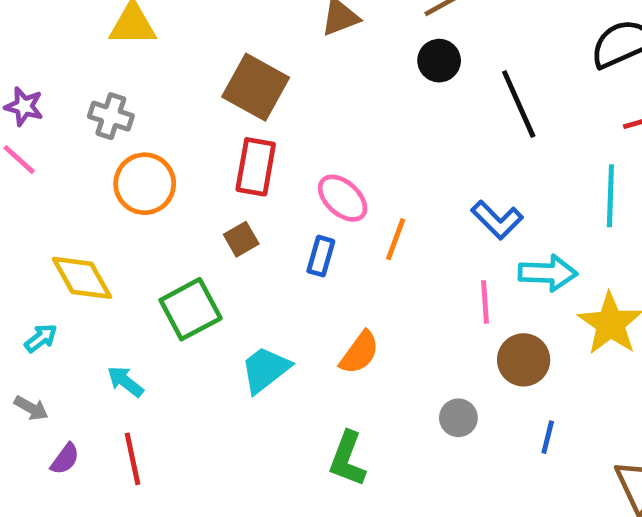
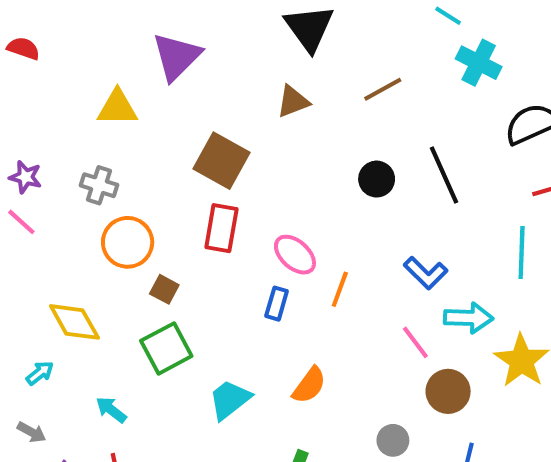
black circle: (439, 61) -> (377, 179), moved
brown square: (241, 239) -> (164, 289), moved, turned -32
pink line: (485, 302) -> (415, 342), turned -33

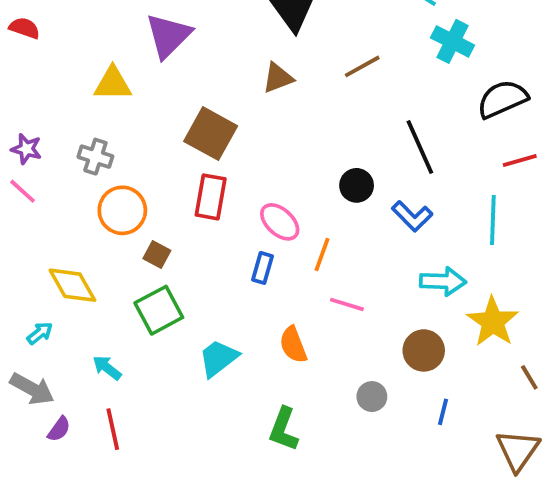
black circle: (377, 179) -> (357, 185), moved
blue L-shape: (426, 273) -> (412, 216), moved
pink line: (415, 342) -> (347, 304), moved, turned -36
orange semicircle: (309, 385) -> (293, 345), turned 123
gray arrow: (32, 432) -> (32, 389), size x1.6

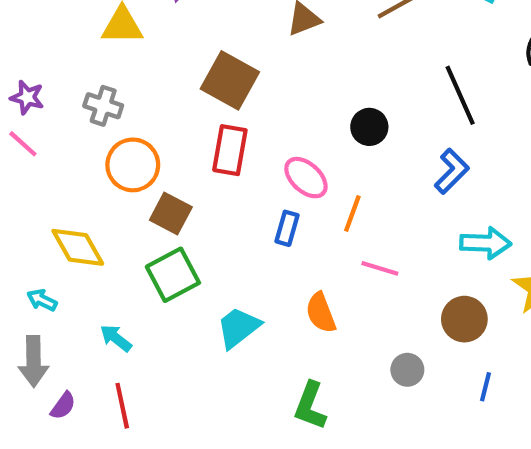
black circle: (357, 185) -> (369, 127), moved
blue L-shape: (412, 216) -> (452, 171), turned -90
brown square: (157, 254) -> (171, 213), size x1.4
cyan arrow: (40, 333) -> (42, 300), turned -116
gray arrow: (32, 389) -> (33, 361), turned 60

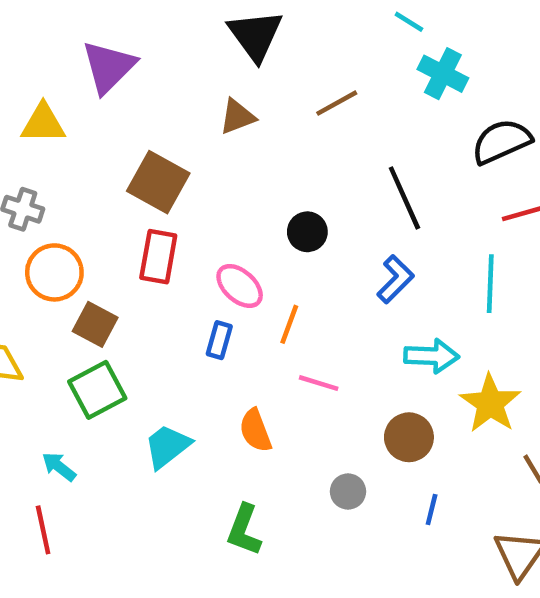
cyan arrow: (116, 338) -> (59, 467), moved

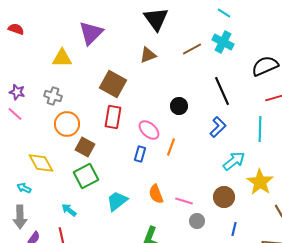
cyan cross: (443, 74) -> (223, 42), moved
cyan arrow: (432, 356) -> (234, 161), turned -40
pink line: (319, 383) -> (184, 201), moved

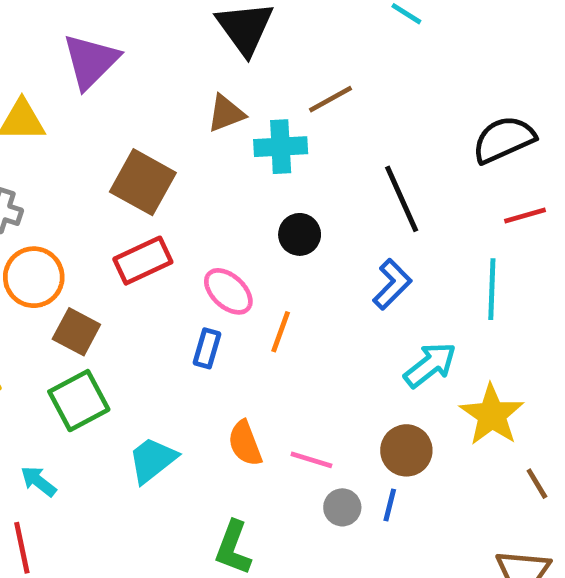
cyan cross: (223, 42) -> (281, 147), moved, turned -30
red rectangle: (113, 117) -> (143, 261), turned 55
blue line: (234, 229) -> (390, 505), moved

